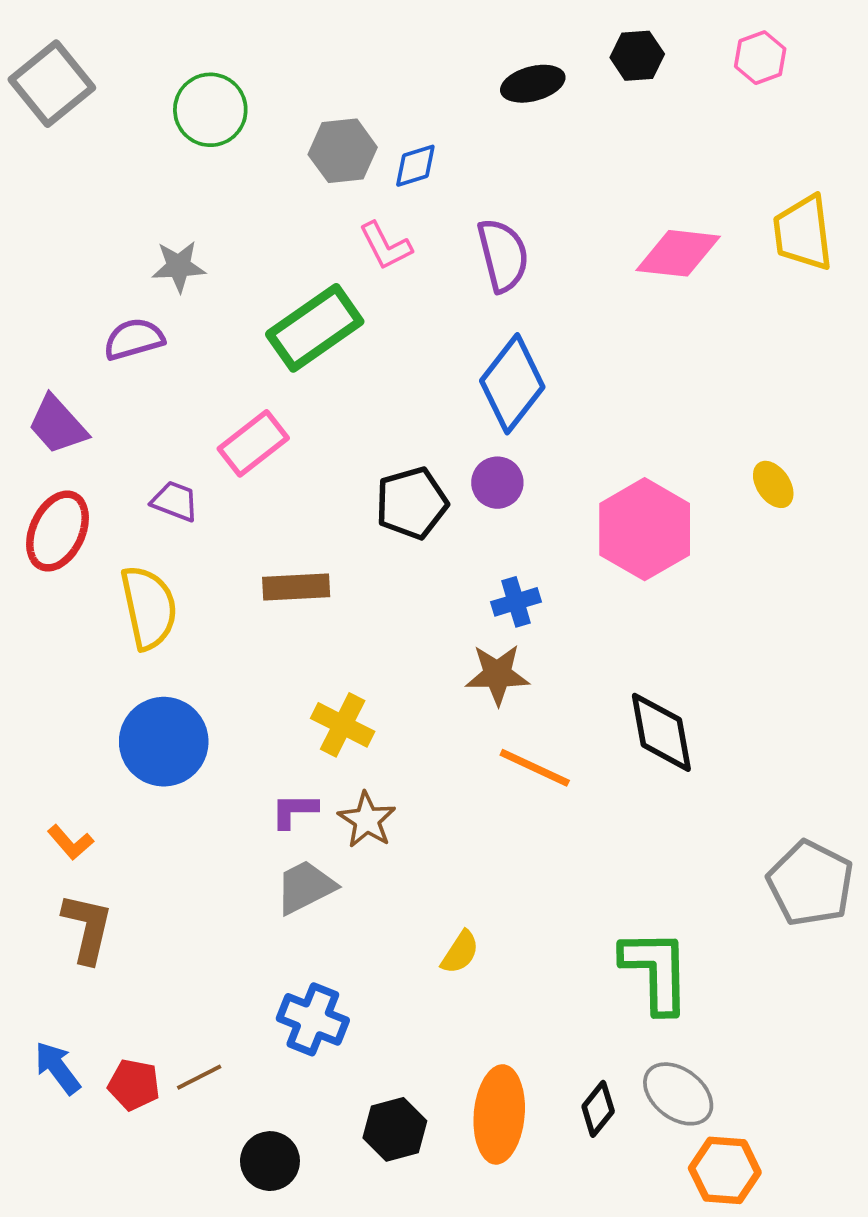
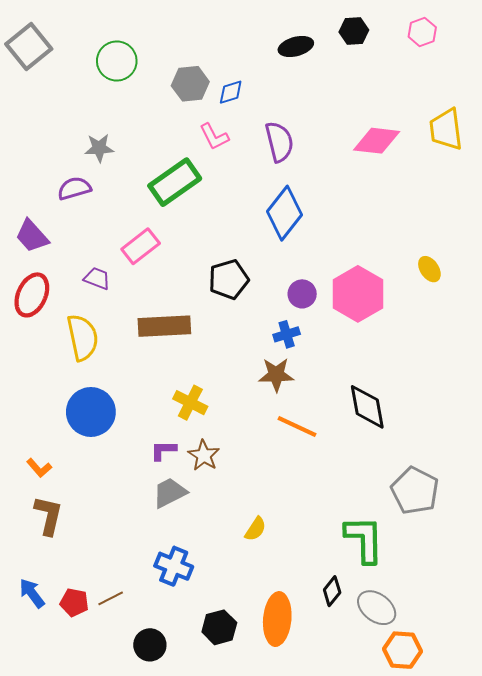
purple circle: (497, 483) -> (302, 294), moved
brown rectangle: (296, 587) -> (164, 326), size x1.4
gray pentagon: (811, 883) -> (415, 491), moved
black diamond: (598, 1109) -> (332, 591), moved

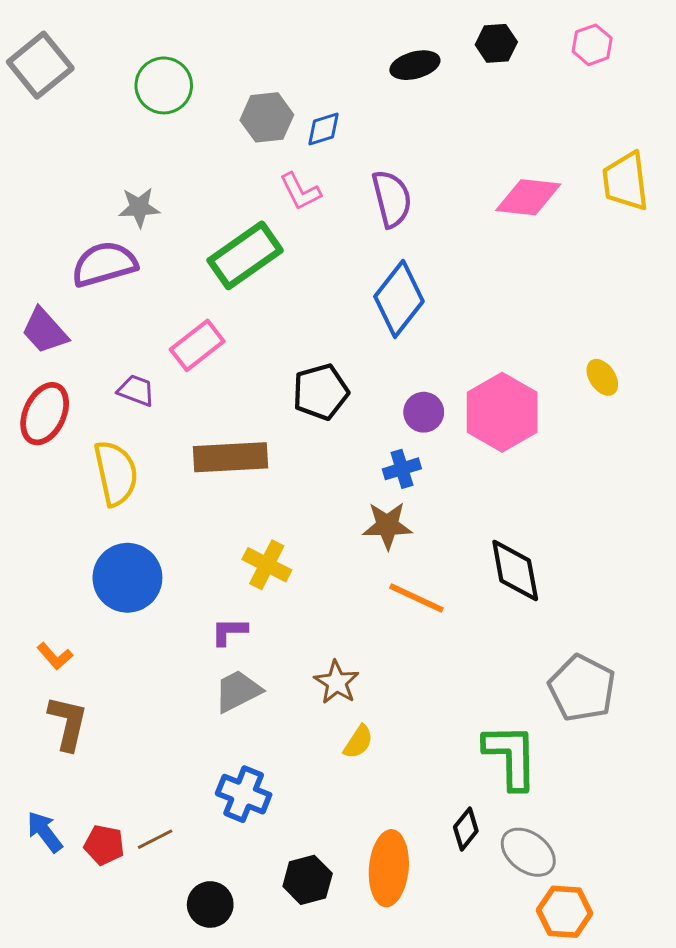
purple semicircle: (74, 188) -> (104, 264), size x1.4
brown star: (204, 455) -> (337, 682), moved

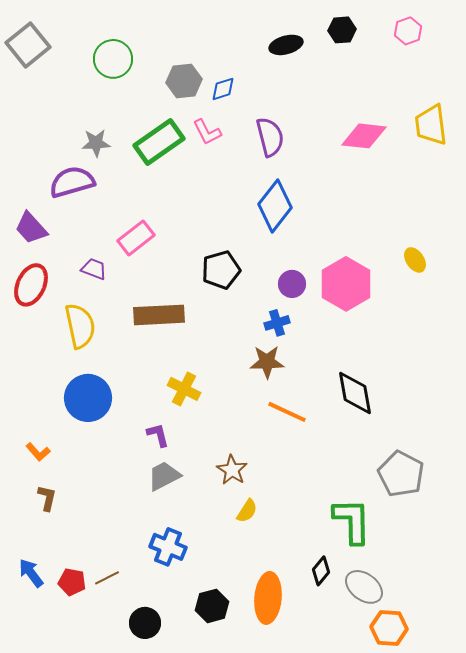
green rectangle: (245, 255) -> (159, 142), moved
purple L-shape: (229, 631) -> (158, 435), turned 76
brown L-shape: (68, 723) -> (47, 498), size x0.7

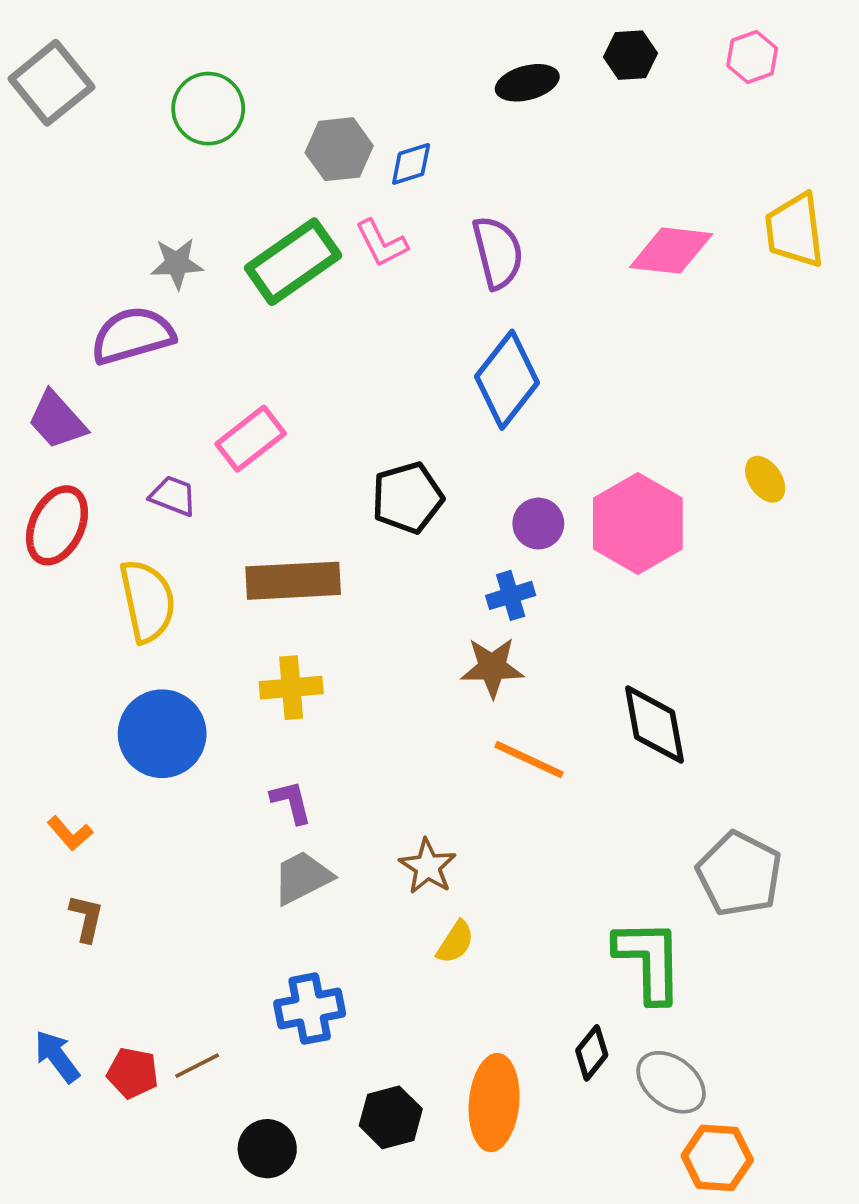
yellow cross: (184, 389) -> (291, 688), moved, turned -32
blue cross: (168, 547) -> (310, 1009), turned -33

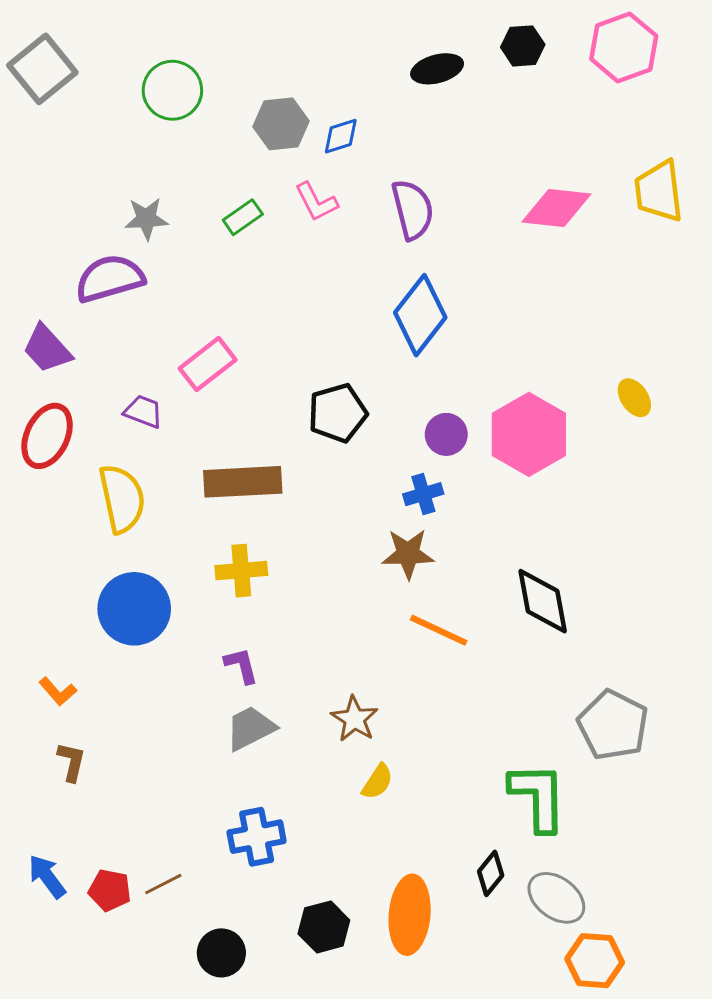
pink hexagon: (752, 57) -> (624, 47), size x1.6
green rectangle: (293, 262) -> (243, 217), size x0.5

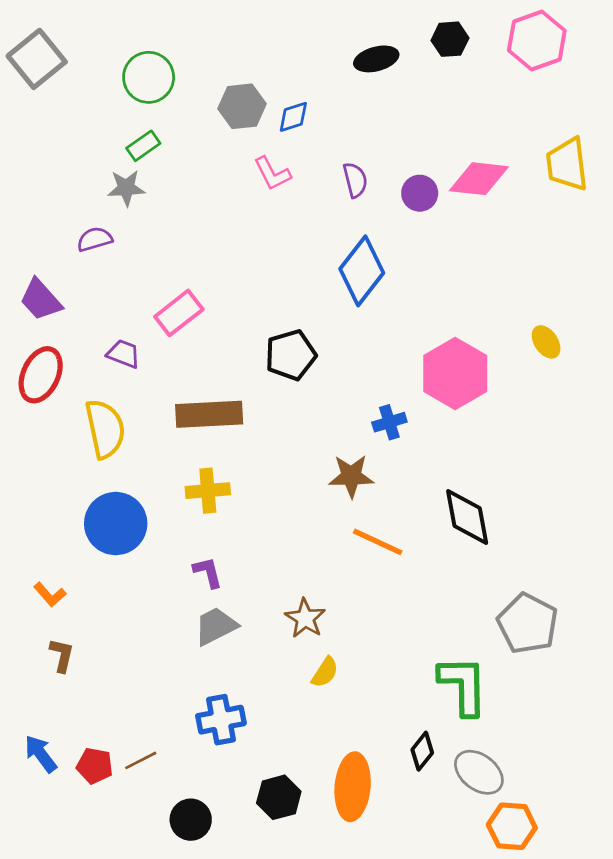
purple semicircle: (413, 210) -> (355, 180), size x0.7
green rectangle: (243, 217) -> (143, 146), moved
purple semicircle: (110, 278) -> (95, 239), size x0.6
purple circle: (446, 434) -> (420, 193), moved
blue cross: (423, 494) -> (389, 422), moved

